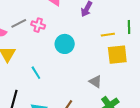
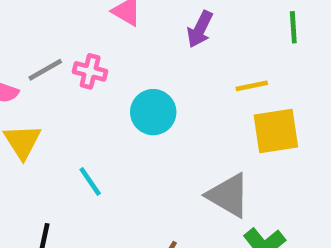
green line: (129, 27) -> (293, 27), moved
gray triangle: (95, 81) -> (228, 195), size x1.5

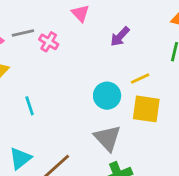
yellow line: (252, 86) -> (140, 79), turned -30
cyan circle: (153, 112) -> (107, 96), moved

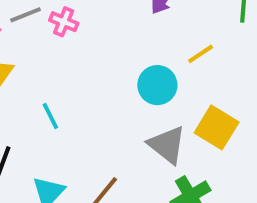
yellow square: (146, 109) -> (217, 127), moved, turned 32

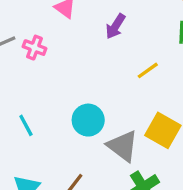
cyan circle: (157, 85) -> (88, 120), moved

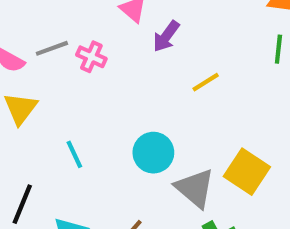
purple arrow: (115, 26) -> (166, 36), moved
yellow line: (148, 70) -> (206, 82), moved

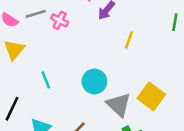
yellow line: (206, 82) -> (129, 40), turned -42

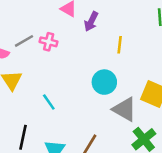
cyan circle: (94, 81) -> (104, 82), moved

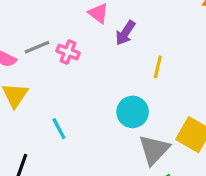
gray triangle: (125, 109) -> (154, 150), turned 36

